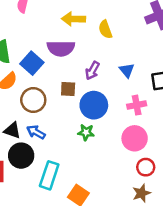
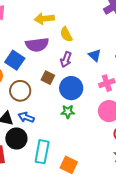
yellow semicircle: (105, 29) -> (66, 34), moved
brown square: (68, 89) -> (48, 78), turned 32

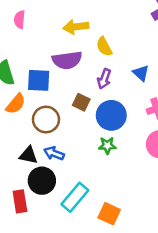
blue square: (15, 60) -> (39, 80), turned -30
cyan rectangle: (42, 152) -> (75, 197), turned 30

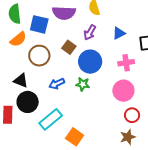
blue triangle: (141, 73) -> (119, 33), turned 40
blue arrow: (54, 153) -> (57, 84), moved, turned -56

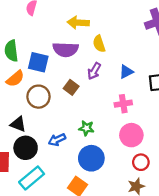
blue circle: (90, 62) -> (91, 158), moved
pink cross: (126, 63) -> (123, 104), moved
blue arrow: (57, 84) -> (57, 140), moved
cyan rectangle: (51, 119) -> (32, 178), moved

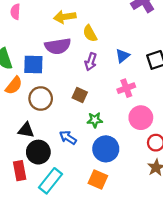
brown square: (71, 87) -> (80, 95), moved
blue arrow: (57, 140) -> (68, 137), turned 70

